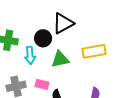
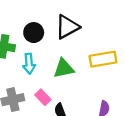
black circle: (43, 38) -> (34, 33), moved
pink rectangle: (42, 84) -> (43, 97), turned 32

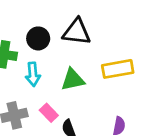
black triangle: (67, 27) -> (77, 32), turned 36

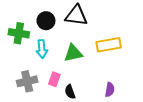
pink rectangle: (49, 113) -> (54, 79), turned 64

